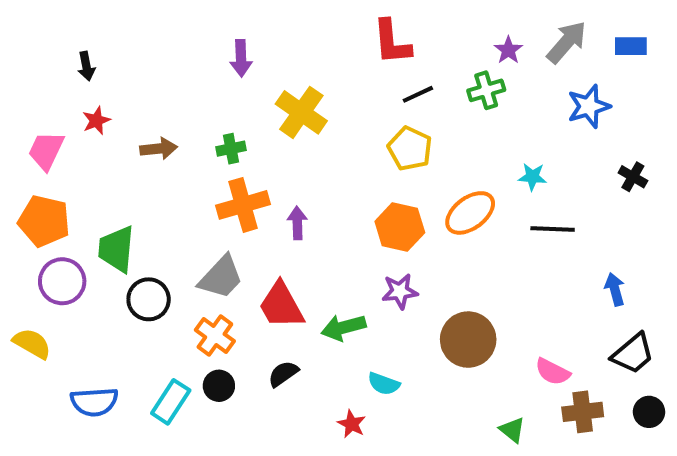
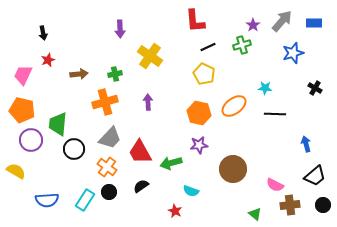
orange cross: (243, 205) -> (105, 102), moved
purple arrow: (297, 223) -> (148, 102), moved

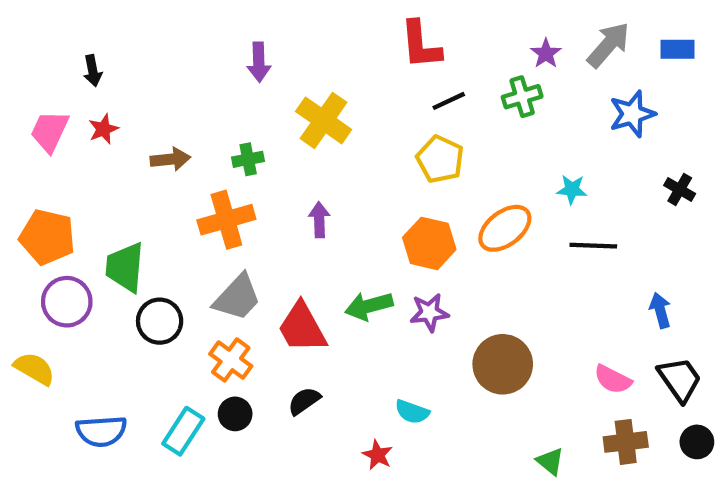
pink trapezoid: (23, 75) -> (49, 131), moved
green arrow: (171, 163) -> (369, 306), moved
black trapezoid: (315, 176) -> (680, 379), turned -85
pink semicircle: (275, 185) -> (613, 379), moved

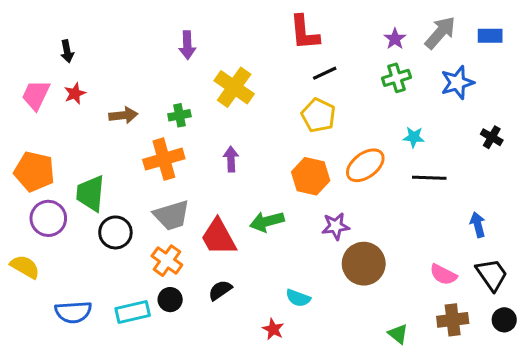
green cross: (522, 97) -> (396, 78), moved
gray trapezoid: (237, 297) -> (172, 215), turned 30
purple star: (429, 312) -> (336, 226), moved
cyan rectangle: (183, 431) -> (133, 312), turned 44

